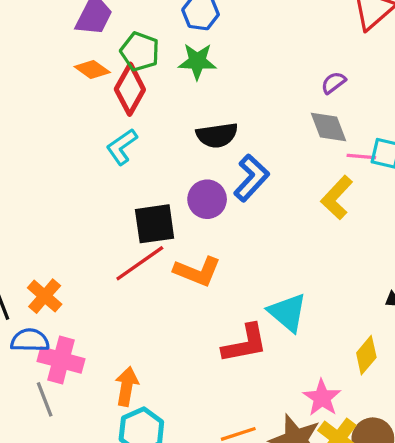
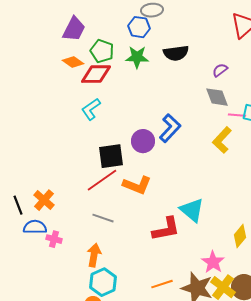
red diamond: (130, 89) -> (96, 74), turned 60
black semicircle: (217, 135) -> (176, 53), moved
pink cross: (61, 360) -> (54, 239), size x0.6
gray line: (45, 399) -> (103, 218), moved, turned -50

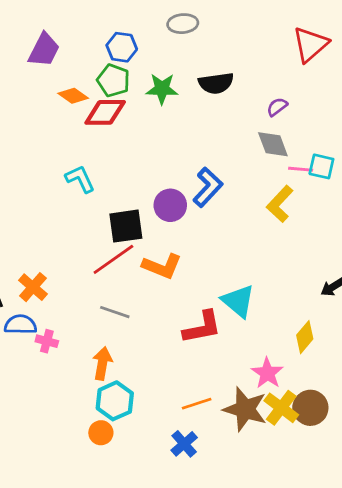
blue hexagon: (139, 27) -> (122, 47), moved
purple trapezoid: (74, 29) -> (44, 50), moved
cyan L-shape: (91, 109) -> (80, 179), moved, turned 100

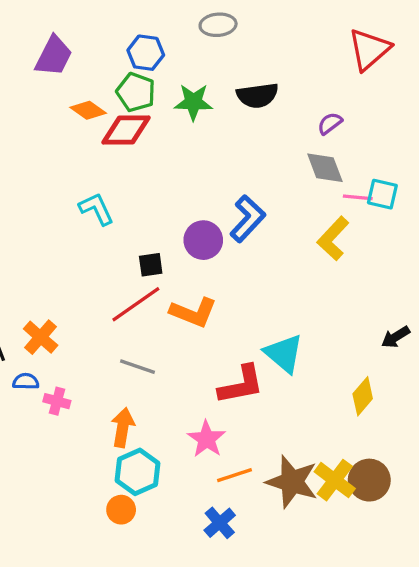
black square: (126, 226) -> (151, 265), size x0.6
blue semicircle: (20, 325) -> (26, 381), size x0.7
pink star: (267, 373) -> (207, 439), moved

